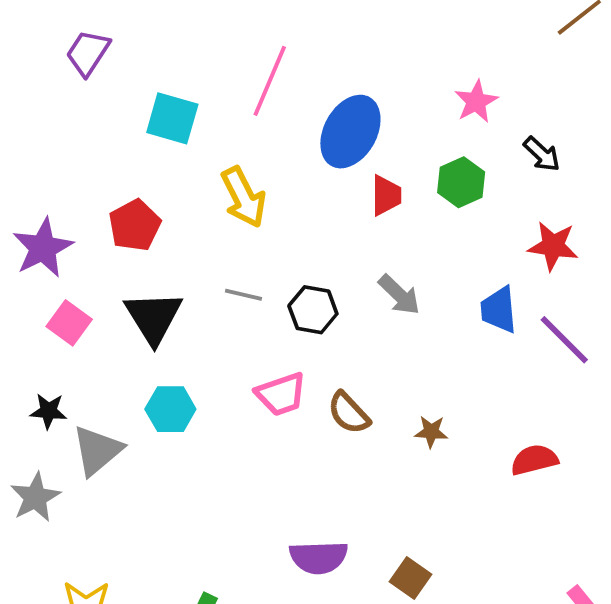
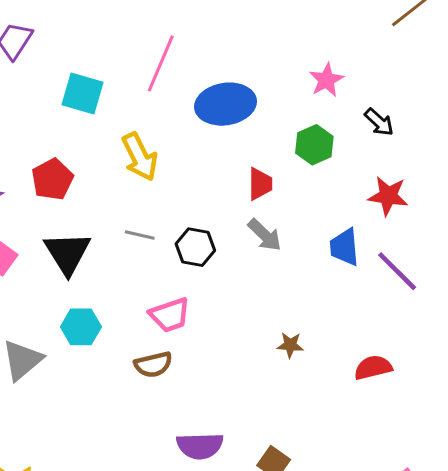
blue ellipse: (350, 132) -> (226, 104), turned 52
red trapezoid: (386, 195) -> (260, 184), moved
brown semicircle: (349, 413) -> (153, 365), moved, turned -60

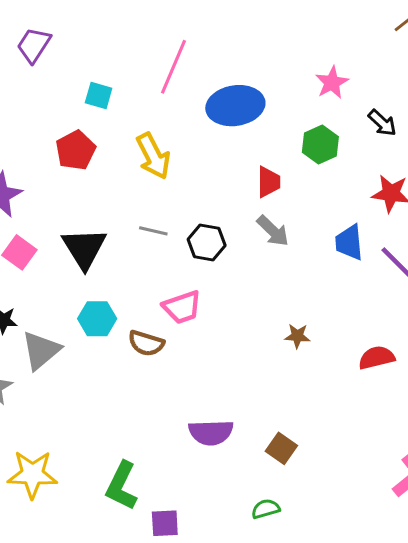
cyan square: (82, 94) -> (99, 96), size x0.7
red pentagon: (52, 179) -> (76, 150), moved
brown semicircle: (153, 365) -> (146, 343), moved, turned 30

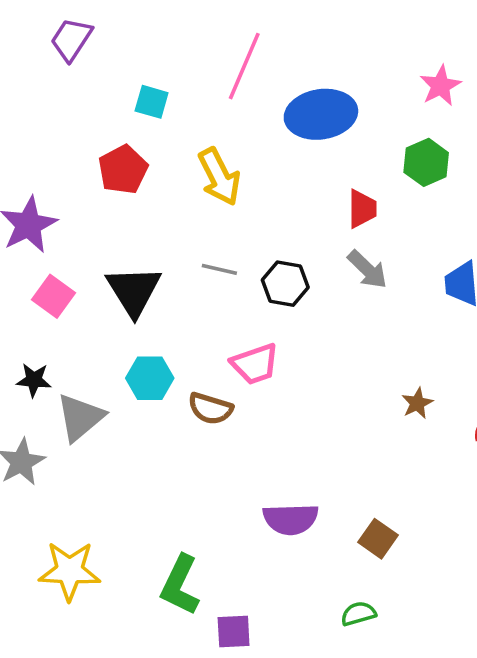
brown star: (297, 336) -> (417, 403), moved, turned -30

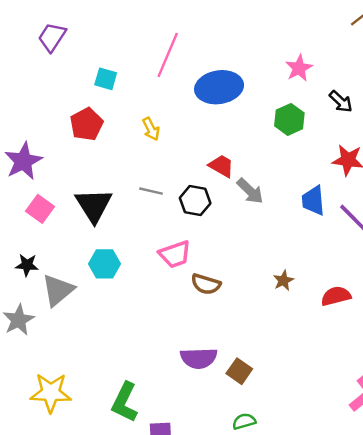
yellow arrow: (219, 177) -> (151, 129), size x0.6
red trapezoid: (362, 209) -> (221, 166), moved, turned -60
brown semicircle: (210, 409) -> (206, 284), moved
brown square: (378, 539) -> (239, 371), moved

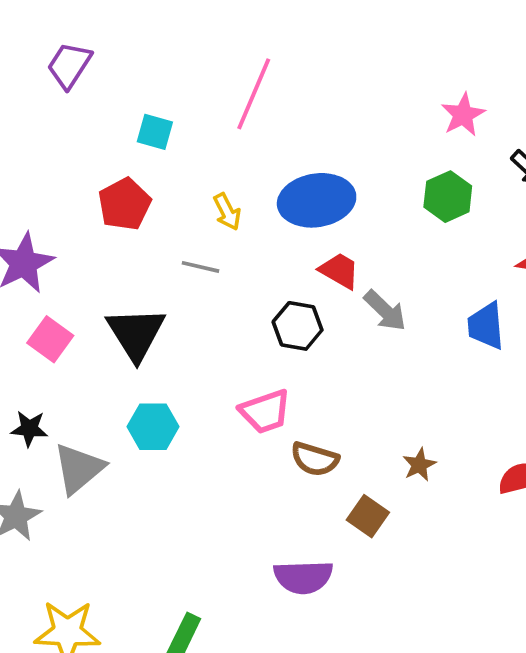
blue ellipse: (219, 87) -> (317, 200), moved
gray line: (151, 191) -> (201, 267), moved
brown star: (283, 281) -> (419, 465), moved
brown square: (239, 371) -> (368, 516), moved

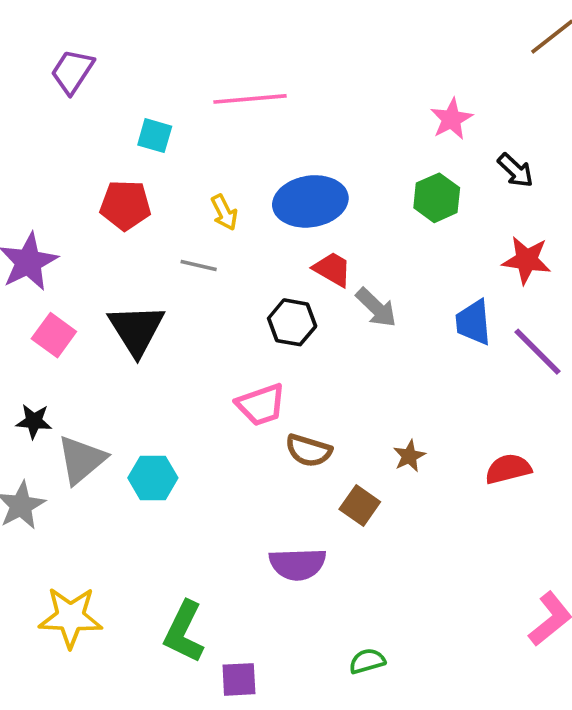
pink line: (254, 94) -> (250, 99), turned 62
red pentagon: (124, 204) -> (125, 205), turned 30
cyan hexagon: (153, 427) -> (153, 478), moved

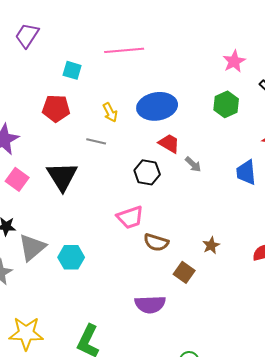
gray arrow: (376, 308) -> (193, 164), size x0.7

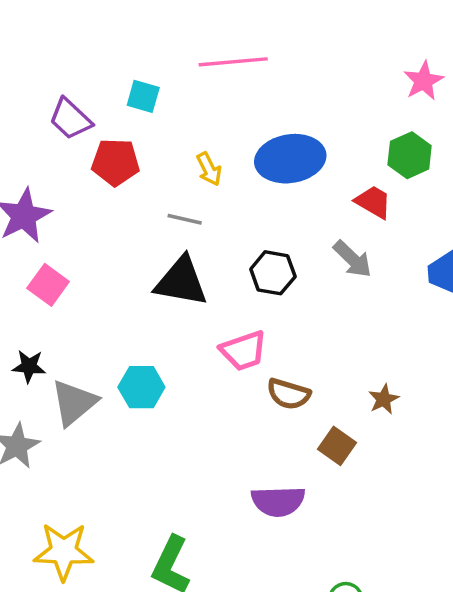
purple trapezoid: (27, 35) -> (71, 119), moved, turned -80
red trapezoid: (169, 143) -> (373, 202), moved
gray arrow: (193, 164) -> (353, 259), size x1.4
black triangle: (62, 176) -> (181, 282), moved, turned -48
cyan hexagon: (71, 257) -> (141, 387), moved

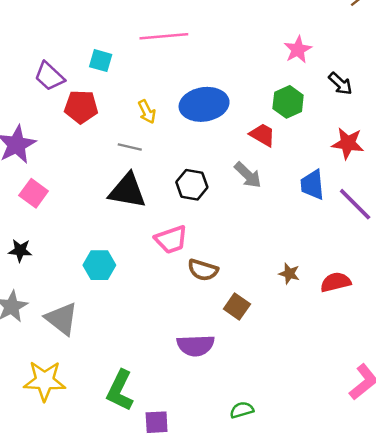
brown star: (384, 399) -> (289, 274), moved, turned -30
gray triangle: (74, 403) -> (62, 319), moved, turned -42

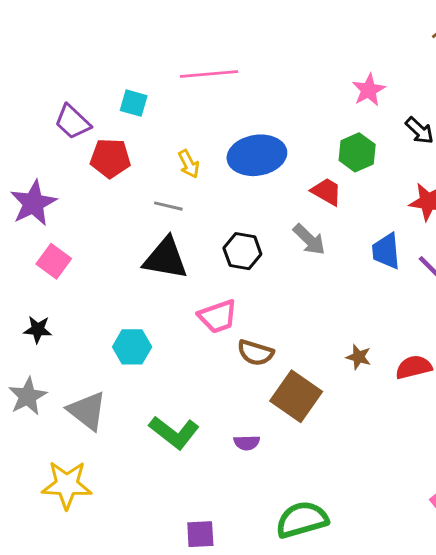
brown square: (237, 306) -> (296, 396), size x1.6
purple semicircle: (196, 345) -> (247, 443), size x0.6
green L-shape: (120, 390) -> (174, 433), moved, turned -78
green semicircle: (242, 410) -> (302, 520), size x1.8

